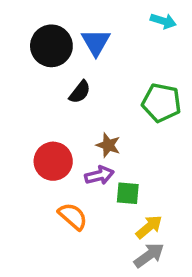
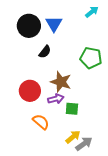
cyan arrow: (163, 21) -> (92, 12), turned -56
brown star: (108, 145) -> (61, 82), size x1.5
yellow arrow: (149, 227) -> (73, 137), moved

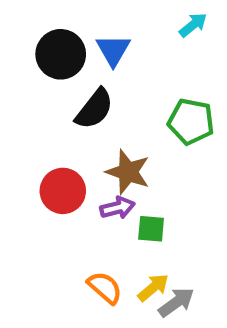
black semicircle: (45, 52) -> (94, 109), size x1.5
orange semicircle: (41, 122) -> (105, 288), moved

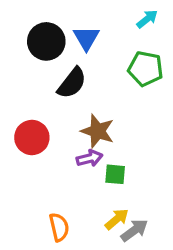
green pentagon: (191, 122) -> (146, 69), moved
red circle: (63, 191) -> (32, 137), moved
orange semicircle: (105, 288) -> (59, 227), moved, turned 36

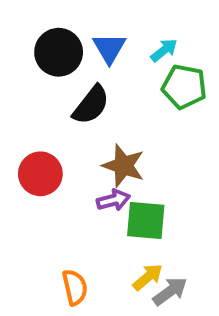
cyan arrow: (147, 19) -> (164, 50), moved
green square: (115, 174) -> (146, 220), size x1.5

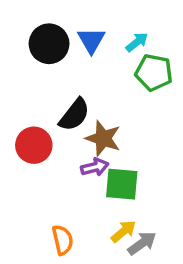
black semicircle: (91, 105) -> (74, 115), moved

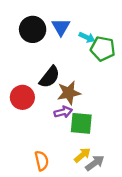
cyan arrow: (137, 42) -> (87, 37), moved, turned 63
brown star: (103, 138) -> (69, 93), turned -30

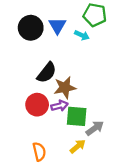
green pentagon: (103, 49) -> (95, 15), moved
red circle: (22, 97) -> (37, 105), moved
gray arrow: (95, 163) -> (95, 128), moved

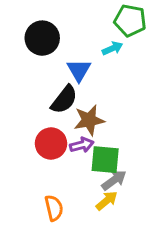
blue triangle: (57, 26) -> (79, 70), moved
cyan arrow: (82, 35) -> (113, 48), turned -48
gray arrow: (95, 128) -> (114, 180), moved

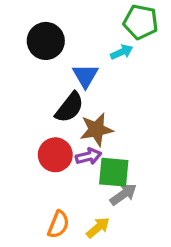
yellow arrow: (107, 201) -> (98, 228), moved
orange semicircle: (54, 208) -> (58, 224), turned 35

